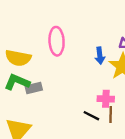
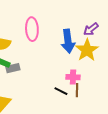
blue arrow: (100, 56) -> (68, 41), size x1.6

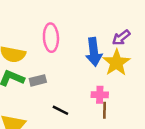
gray rectangle: (13, 68) -> (38, 80), moved
black line: (61, 91) -> (60, 110), moved

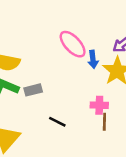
pink ellipse: (51, 38) -> (73, 44), moved, turned -40
blue arrow: (94, 52) -> (93, 59), size x0.6

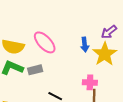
pink ellipse: (73, 44) -> (45, 42), moved

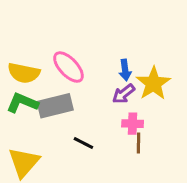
purple arrow: (109, 32) -> (124, 94), moved
gray rectangle: (35, 70) -> (55, 106), size x1.6

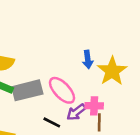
pink ellipse: (68, 67) -> (62, 90), moved
purple arrow: (124, 94) -> (76, 112), moved

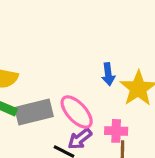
purple arrow: (76, 112) -> (80, 139), moved

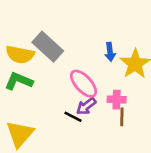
gray rectangle: (34, 112) -> (48, 47), moved, turned 56

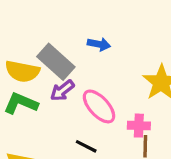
blue arrow: (110, 52) -> (99, 44), moved, turned -72
purple arrow: (86, 106) -> (62, 90), moved

